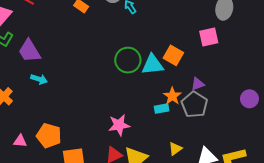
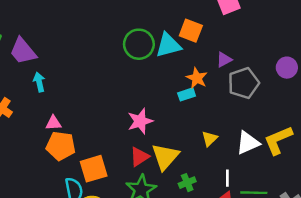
cyan arrow: (39, 79) -> (39, 82), turned -112
gray pentagon: (194, 105) -> (244, 83), moved, turned 30
pink triangle: (20, 141) -> (53, 123), moved

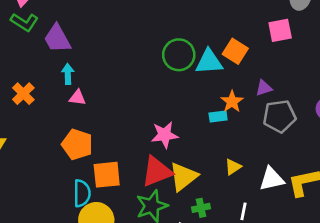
pink triangle: (53, 123) -> (77, 98), moved
red triangle: (139, 157) -> (157, 172), size x1.5

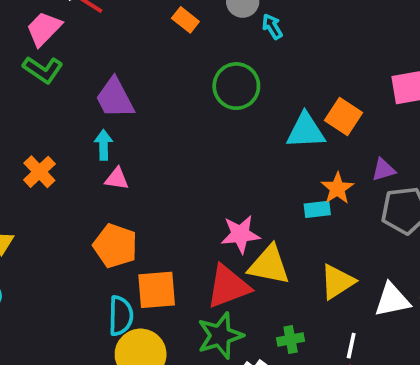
purple trapezoid: (57, 39) -> (115, 98), moved
green circle: (179, 55) -> (236, 86), moved
yellow triangle: (233, 167) -> (337, 282), size x1.5
yellow triangle: (183, 177) -> (269, 265), moved, turned 48

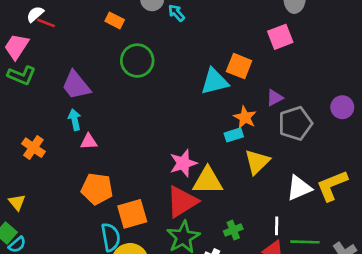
green circle: (236, 86) -> (137, 61), moved
yellow triangle: (337, 282) -> (257, 162), moved

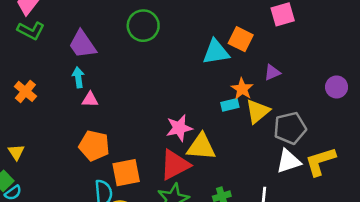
gray pentagon: (295, 123) -> (290, 128), moved
orange cross: (33, 148) -> (25, 91), moved
yellow triangle: (257, 162) -> (258, 111), moved

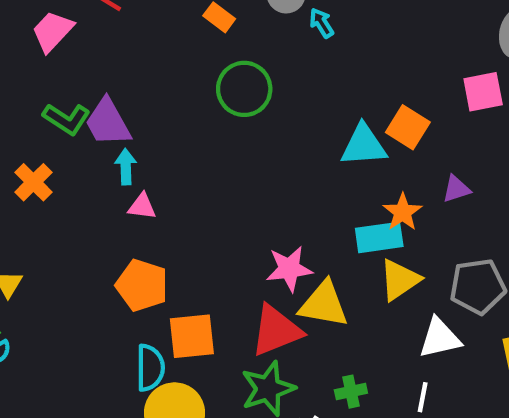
green L-shape: (31, 31) -> (67, 119), moved
purple trapezoid: (82, 44) -> (108, 122), moved
cyan rectangle: (230, 105) -> (379, 237), size x1.5
yellow triangle: (258, 111) -> (400, 280), moved
white triangle: (288, 161) -> (440, 338), moved

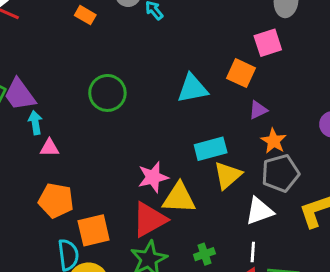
green circle: (244, 89) -> (107, 93), moved
orange square: (408, 127) -> (241, 73), moved
orange star: (403, 212) -> (274, 141), moved

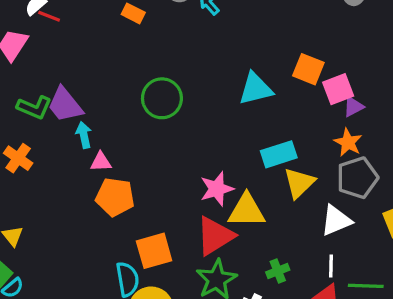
pink square: (268, 43) -> (338, 89), moved
purple triangle: (258, 110) -> (353, 107), moved
orange pentagon: (56, 200) -> (115, 197), moved

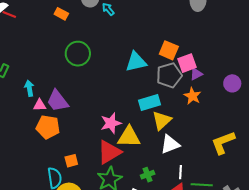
green circle: (162, 98) -> (78, 54), moved
purple trapezoid: (65, 105) -> (57, 101), moved
gray pentagon: (357, 178) -> (169, 75), moved
white triangle: (336, 220) -> (170, 144), moved
orange square: (154, 251) -> (71, 161), size x0.6

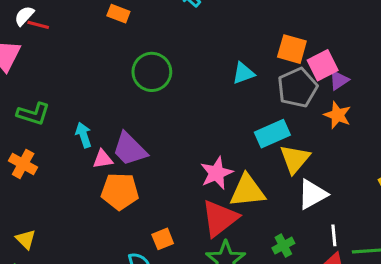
cyan triangle: (136, 62) -> (243, 73), size x0.7

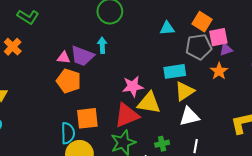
cyan arrow: (84, 135) -> (102, 45), moved
purple trapezoid: (130, 149) -> (82, 56), turned -40
orange square: (163, 239) -> (87, 118), size x1.6

